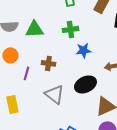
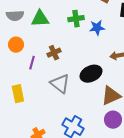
blue star: (83, 50) -> (97, 28), moved
brown cross: (48, 63) -> (54, 53), turned -32

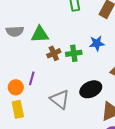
green cross: (76, 19) -> (74, 53), moved
orange circle: (16, 45) -> (16, 87), moved
brown cross: (54, 53) -> (54, 53), moved

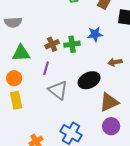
green triangle: (40, 34) -> (21, 53), moved
purple line: (32, 78) -> (46, 68), moved

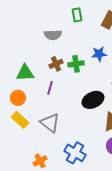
gray semicircle: (13, 22) -> (53, 35), moved
gray triangle: (58, 90) -> (50, 123), moved
yellow rectangle: (16, 100) -> (20, 120), turned -36

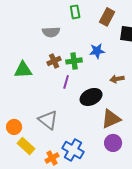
purple line: (50, 88) -> (66, 82), moved
orange circle: (18, 98) -> (14, 127), moved
yellow rectangle: (20, 120) -> (26, 146), moved
orange cross: (40, 161) -> (52, 158), moved

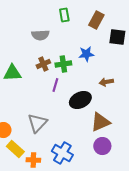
gray triangle: (48, 120) -> (37, 123), turned 35
orange cross: (52, 158) -> (33, 160), moved, turned 32

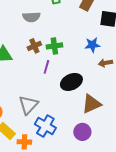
blue star: (86, 54) -> (92, 45), moved
brown arrow: (106, 82) -> (105, 63), moved
purple circle: (102, 146) -> (82, 132), moved
blue cross: (62, 153) -> (45, 126), moved

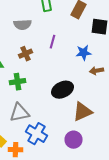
green cross: (54, 46) -> (18, 82), moved
purple line: (46, 67) -> (52, 42), moved
gray triangle: (28, 105) -> (20, 113), turned 35

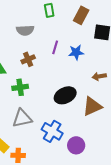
blue star: (84, 53) -> (76, 52), moved
brown triangle: (82, 112) -> (92, 106), moved
blue cross: (36, 134) -> (52, 131), moved

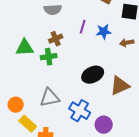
brown arrow: (99, 76) -> (127, 43), moved
green cross: (20, 87) -> (49, 57), moved

